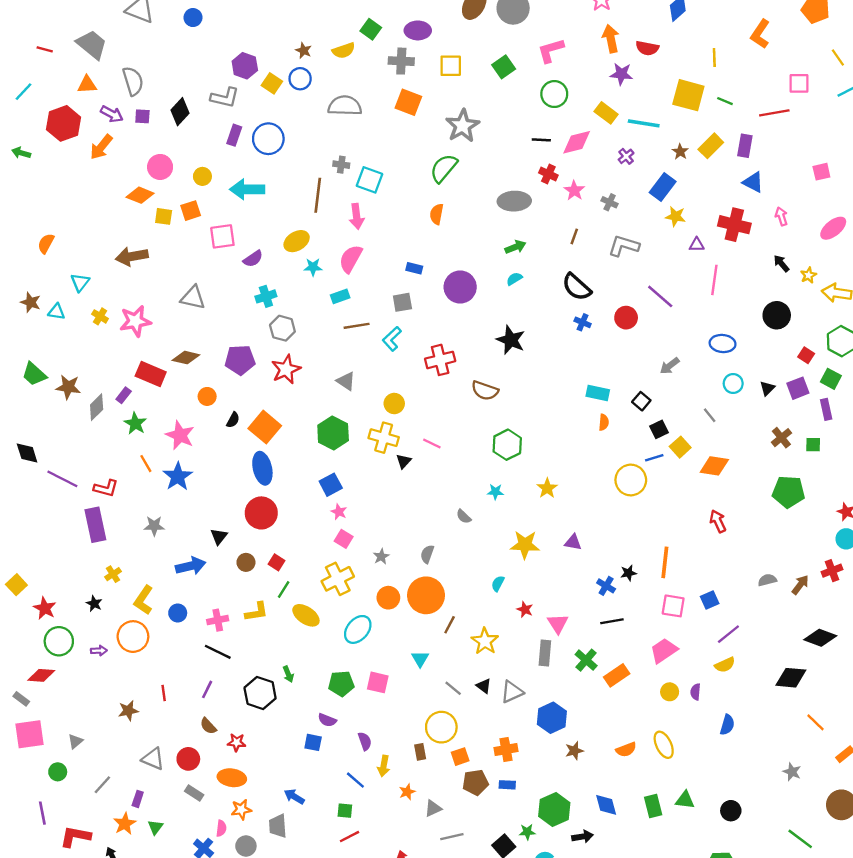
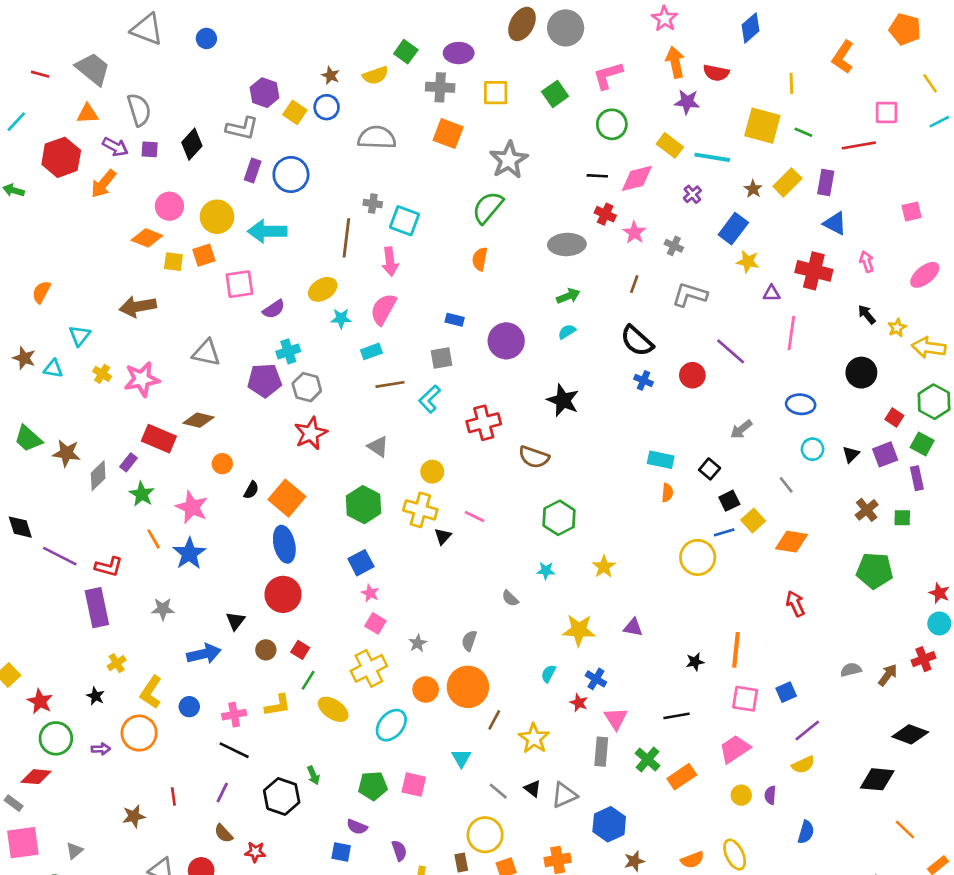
yellow circle: (202, 176) -> (217, 217), size x1.6
purple pentagon: (240, 360) -> (265, 380), moved
blue cross: (606, 586) -> (596, 679), moved

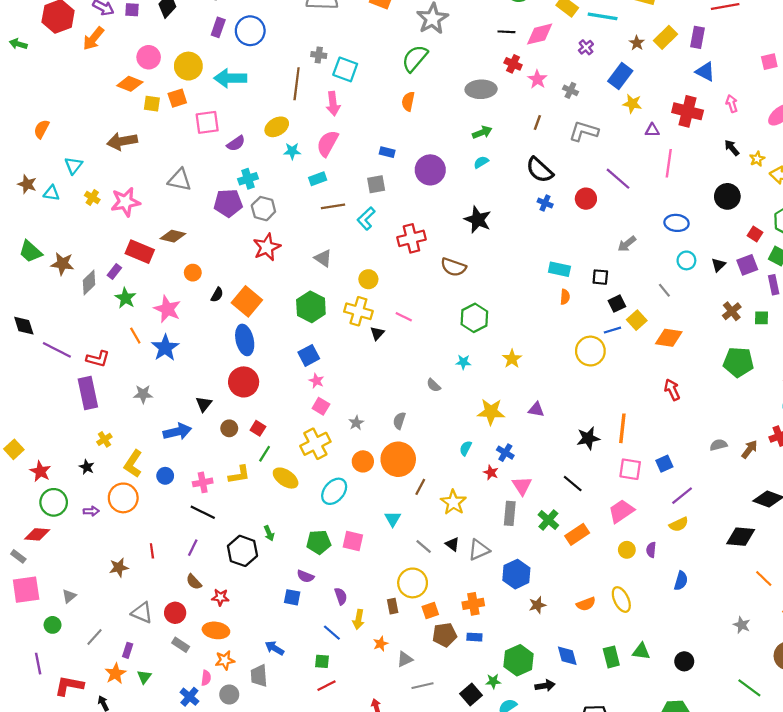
black square: (710, 469) -> (600, 277), turned -35
black star: (695, 662) -> (588, 438), size x1.5
black line: (677, 716) -> (573, 484), turned 50

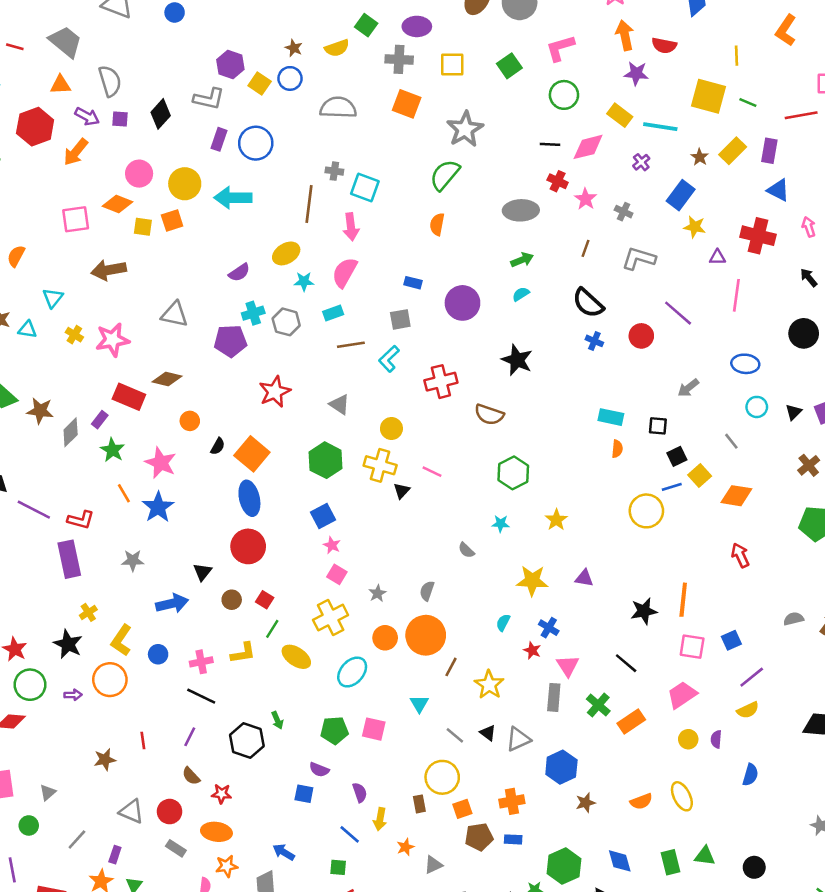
pink square: (207, 122) -> (76, 219), moved
gray hexagon: (263, 209) -> (286, 322), moved
black star: (87, 467) -> (68, 644), size x1.6

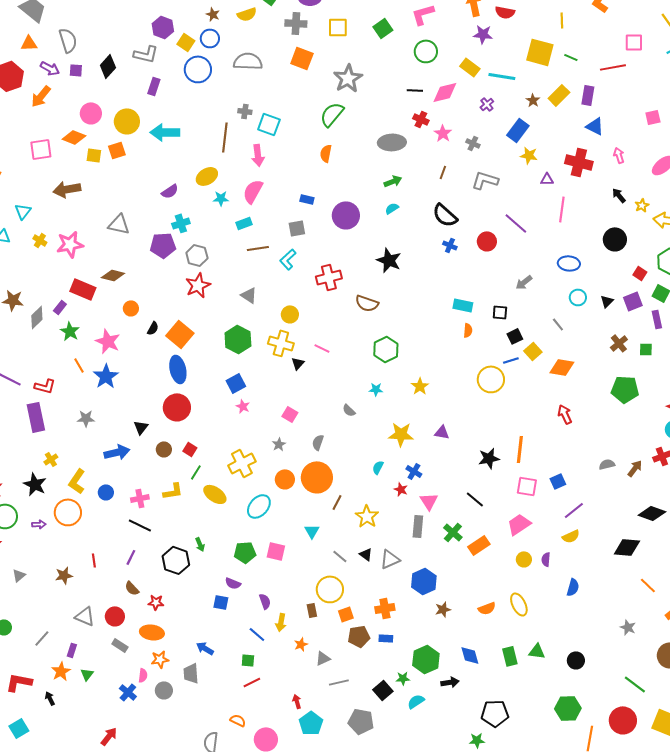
blue circle: (256, 143) -> (198, 69), moved
gray hexagon: (286, 322) -> (197, 255), moved
pink square: (337, 574) -> (290, 414), moved
gray triangle: (48, 792) -> (19, 575), moved

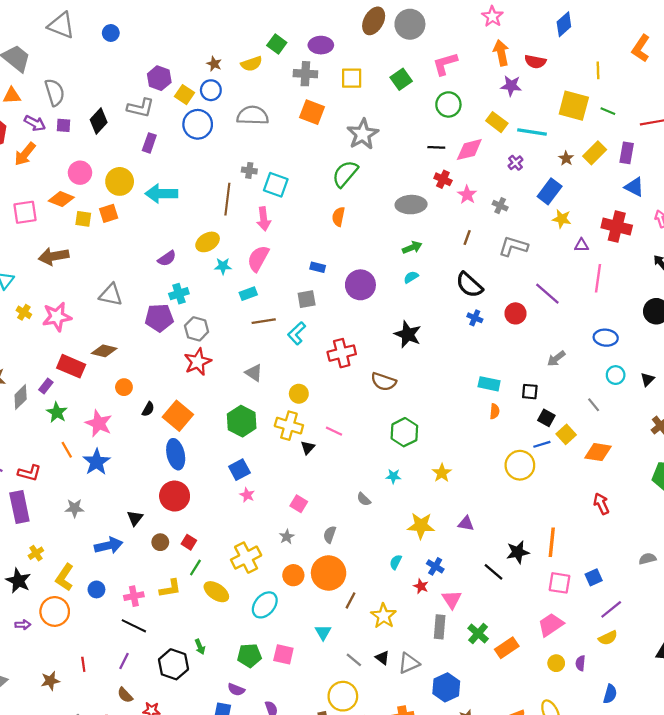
black square: (515, 336) -> (546, 418), turned -35
black line: (475, 499) -> (494, 572), moved

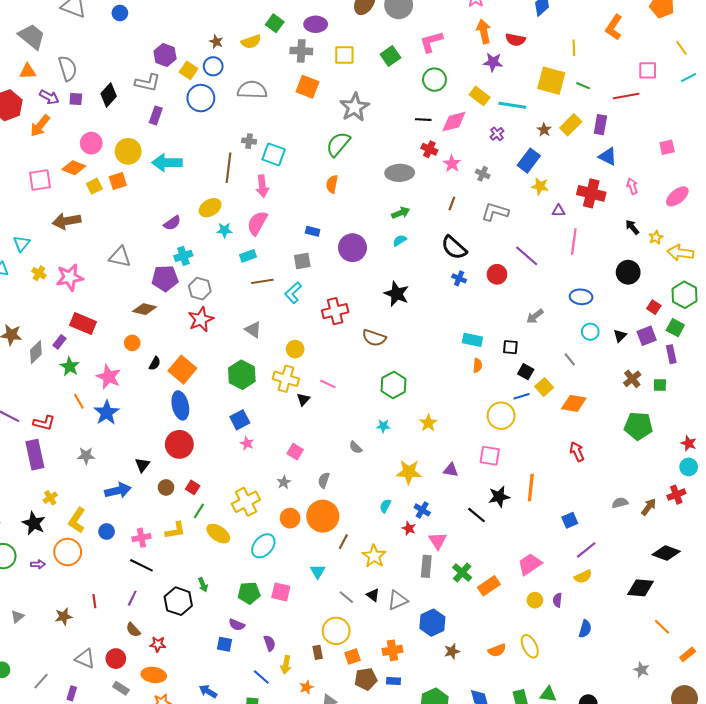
yellow square: (83, 219) -> (94, 186), turned -35
brown diamond: (104, 351) -> (144, 309), moved
pink square: (559, 583) -> (490, 456), moved

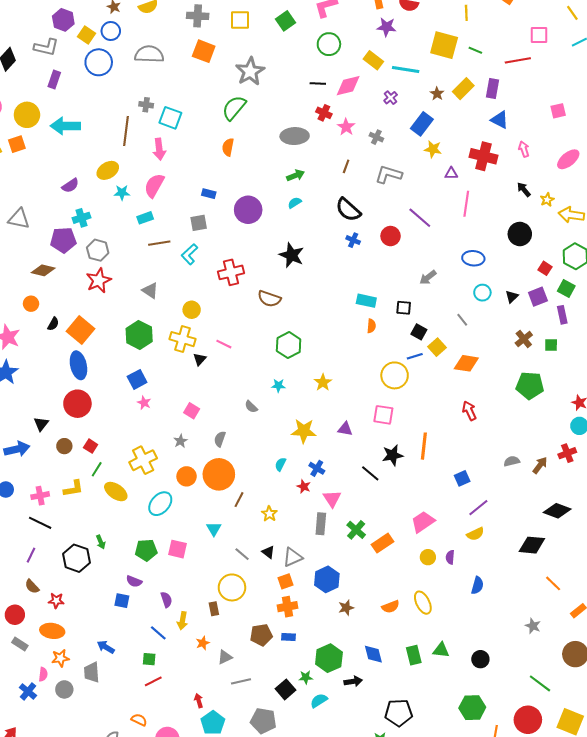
yellow star: (374, 556) -> (269, 514), size x0.7
orange square: (353, 656) -> (286, 581), moved

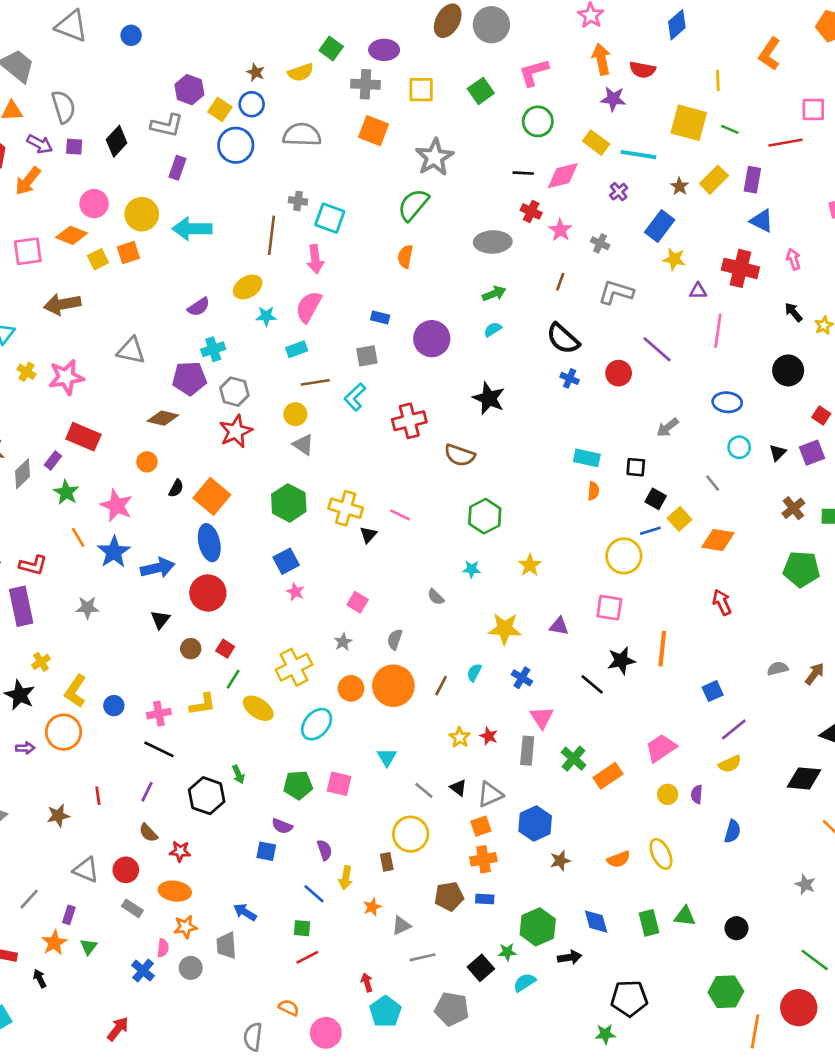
yellow circle: (192, 310) -> (295, 414), moved
blue arrow: (17, 449) -> (158, 568), moved
red star: (304, 486) -> (489, 736), moved
brown line: (239, 500) -> (441, 686), moved

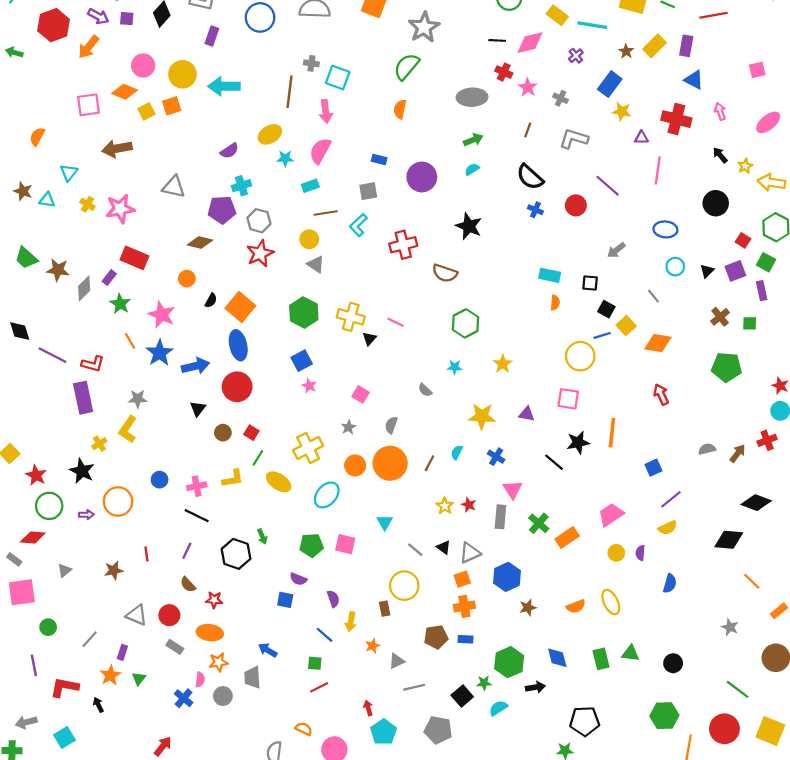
yellow L-shape: (75, 691) -> (128, 429), moved

